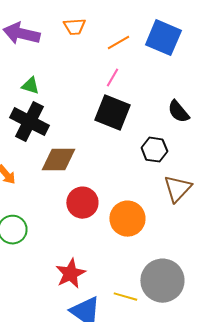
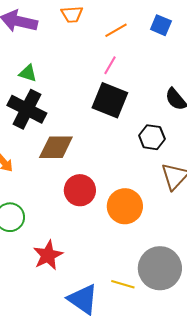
blue square: (163, 38) -> (161, 25), size x0.6
red star: (70, 274) -> (48, 255), moved

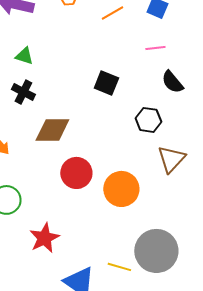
pink line: (110, 65) -> (155, 48), moved, turned 54
black square: (110, 100) -> (106, 83), size x0.7
black cross: (27, 109) -> (23, 92), size x0.6

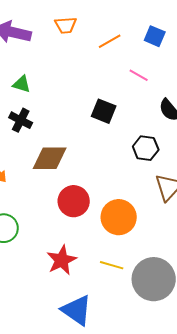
pink line: (155, 48) -> (139, 75), moved, turned 36
red star: (44, 238) -> (62, 260), moved
yellow line: (119, 267) -> (112, 265), moved

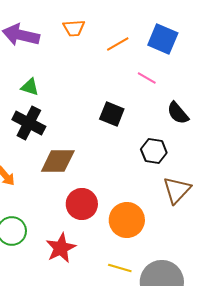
blue square: (155, 36) -> (163, 39), size x1.4
black cross: (21, 120) -> (29, 123), size x1.4
red star: (62, 260) -> (61, 248), moved

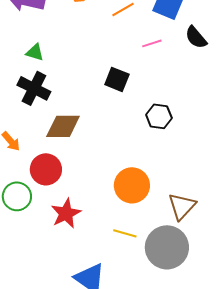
pink line: (147, 78) -> (152, 43), turned -48
black semicircle: (178, 113) -> (196, 37), moved
brown triangle: (177, 190) -> (182, 206), moved
red circle: (82, 204) -> (46, 169), moved

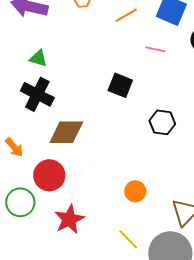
pink line: (152, 43) -> (155, 49), turned 30
orange circle: (132, 185) -> (135, 191), size x0.6
yellow line: (125, 233) -> (128, 239), turned 30

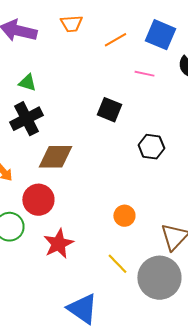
black cross: (37, 94) -> (26, 119), turned 36

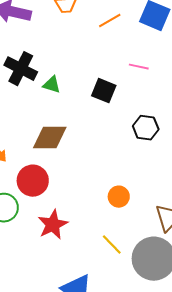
pink line: (144, 74) -> (139, 67), moved
green triangle: (27, 83) -> (52, 85), moved
black cross: (26, 119) -> (21, 69), moved, turned -36

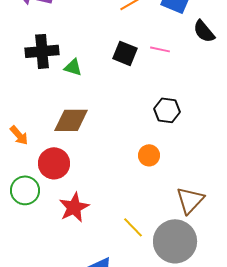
black cross: (21, 69) -> (42, 51), turned -32
black square: (104, 91) -> (125, 53), moved
orange circle: (119, 197) -> (149, 155), moved

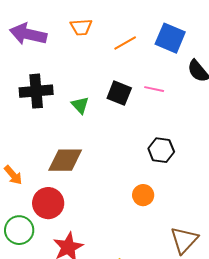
green triangle: (73, 67) -> (80, 105), moved, turned 30

